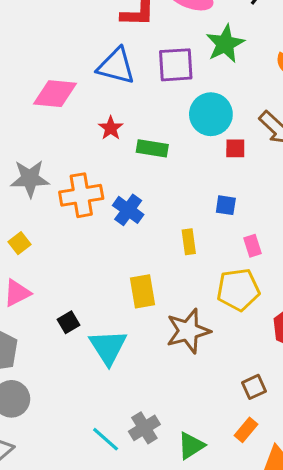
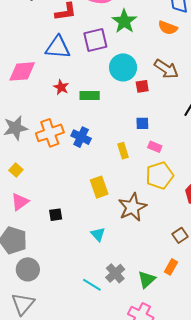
pink rectangle: (253, 246) -> (155, 147), moved, turned -40
black square: (69, 322) -> (56, 215), turned 32
cyan triangle: (108, 347) -> (98, 234), moved, size x0.6
orange rectangle: (246, 430) -> (171, 267), moved

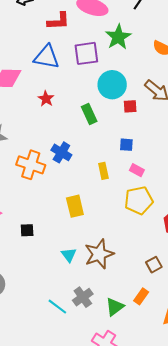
green rectangle: (90, 95) -> (89, 114), moved, turned 60
orange cross: (50, 133) -> (31, 165), moved, turned 32
brown star: (132, 207) -> (99, 254), moved

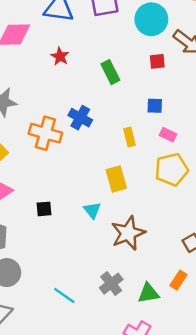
cyan circle: (112, 85) -> (151, 19), moved
yellow rectangle: (75, 206) -> (116, 179), moved
cyan triangle: (69, 255) -> (92, 210), moved
cyan line: (57, 307) -> (64, 295), moved
green triangle: (115, 307) -> (148, 293), turned 30

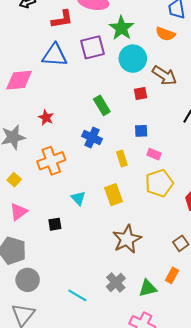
red star: (60, 56) -> (46, 118), moved
blue cross: (80, 118) -> (92, 137), moved
orange cross: (45, 133) -> (51, 161), turned -32
cyan triangle: (92, 210) -> (78, 198), moved

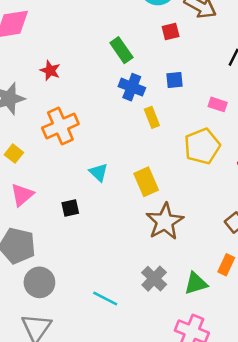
blue cross: (92, 137) -> (132, 87), moved
pink rectangle: (154, 154) -> (218, 104), moved
yellow rectangle: (113, 195) -> (146, 182), moved

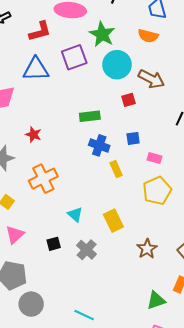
green rectangle: (121, 50) -> (90, 116), turned -60
pink rectangle: (218, 104) -> (155, 158), moved
brown star: (165, 222) -> (147, 249), moved, size x0.7
gray cross: (154, 279) -> (87, 250), moved

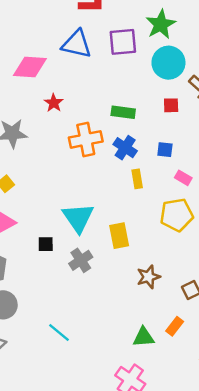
red star: (33, 135) -> (54, 103), moved
orange cross: (43, 179) -> (86, 139), moved
cyan triangle: (75, 214) -> (78, 218), size x1.8

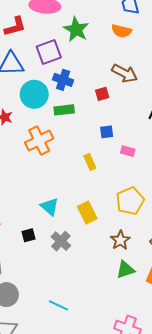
cyan circle: (168, 63) -> (34, 94), moved
blue cross: (125, 148) -> (63, 80), moved
yellow pentagon: (177, 215) -> (130, 201), moved
cyan triangle: (78, 218) -> (50, 207), size x0.7
green triangle: (144, 337) -> (125, 270), moved

